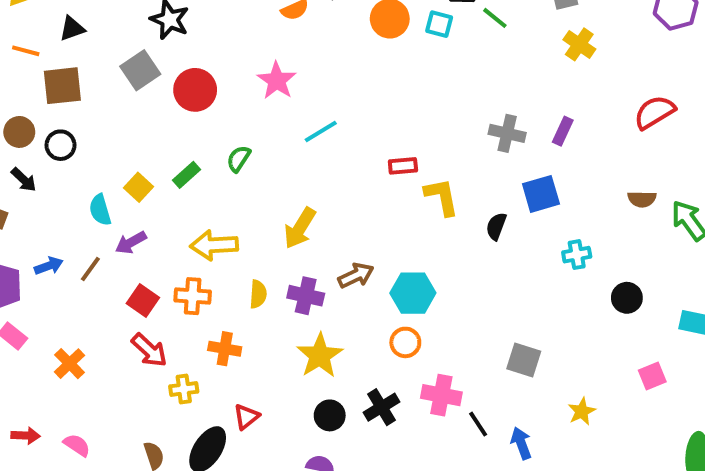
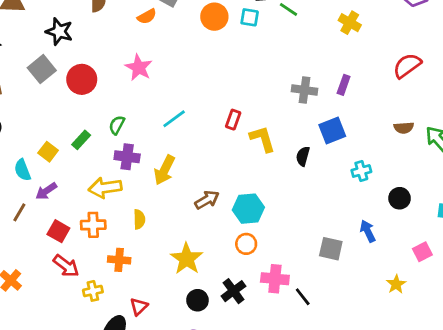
cyan line: (321, 132) -> (174, 119), moved
red rectangle: (403, 166) -> (233, 120), turned -60
purple cross: (306, 296) -> (127, 157), moved
yellow star: (582, 411) -> (396, 284), moved
blue arrow: (521, 443) -> (368, 231), moved

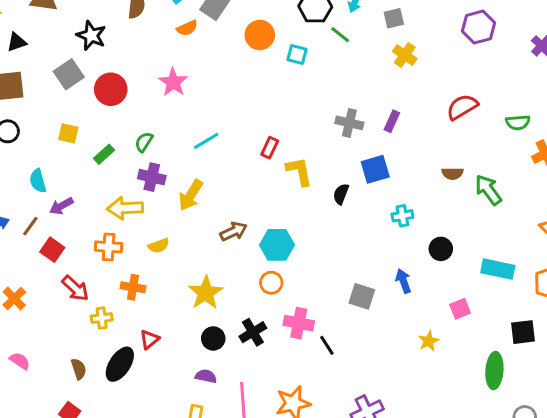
cyan square: (250, 17) -> (297, 54), moved
yellow square: (48, 152) -> (68, 133), moved, turned -30
yellow semicircle: (139, 219) -> (159, 246), turned 66
red square: (58, 231) -> (52, 250), moved

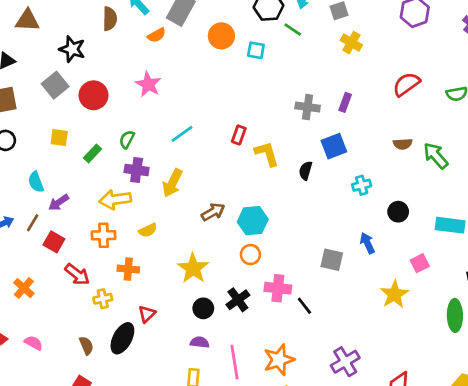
yellow star: (429, 341) -> (394, 294), size x1.5

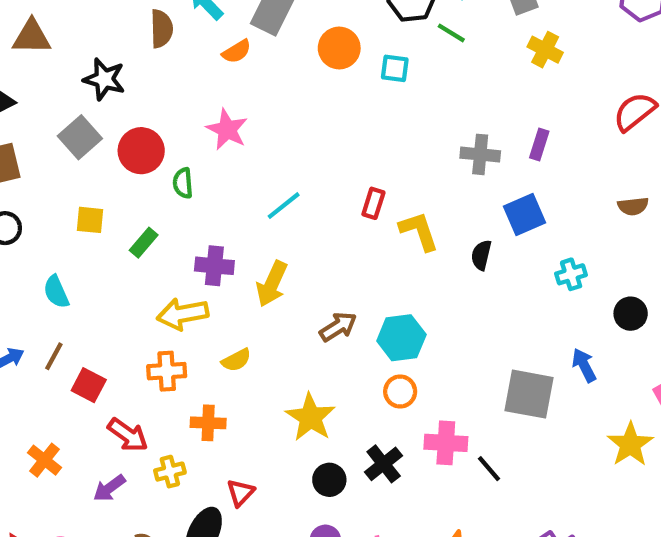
green semicircle: (127, 139) -> (183, 183), moved, turned -30
purple arrow: (59, 202) -> (109, 488), moved
gray square: (332, 260) -> (529, 394), size x1.4

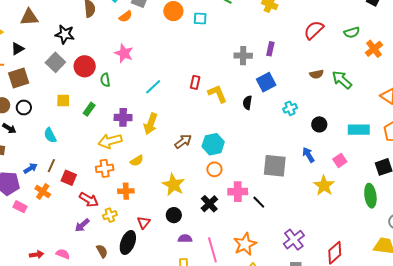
blue arrow: (584, 365) -> (308, 155), moved
orange cross: (44, 460) -> (43, 191), moved
black circle: (329, 480) -> (174, 215), moved

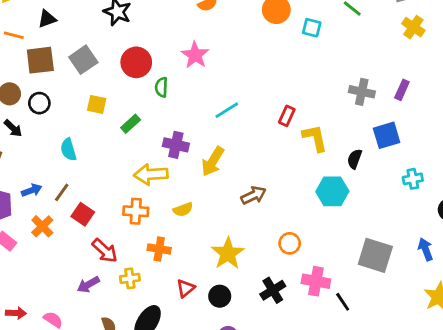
gray square: (55, 62) -> (83, 60), moved
cyan hexagon: (213, 144) -> (332, 191), moved
red triangle: (144, 222) -> (186, 288), moved

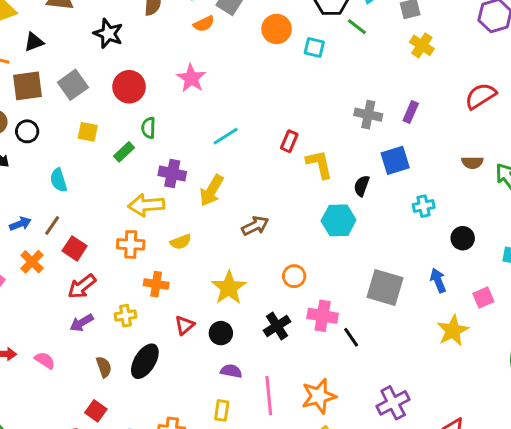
green semicircle: (161, 87) -> (148, 128), moved
red arrow: (105, 251) -> (82, 286), moved, turned 100

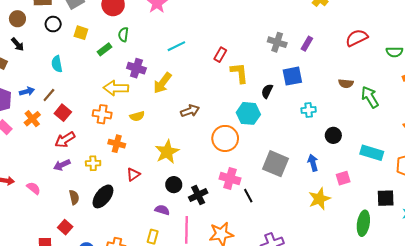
black circle: (27, 131) -> (53, 24), moved
orange circle: (294, 276) -> (225, 138), moved, size x1.6
black cross: (277, 326) -> (198, 195), moved
black circle: (221, 333) -> (174, 185), moved

